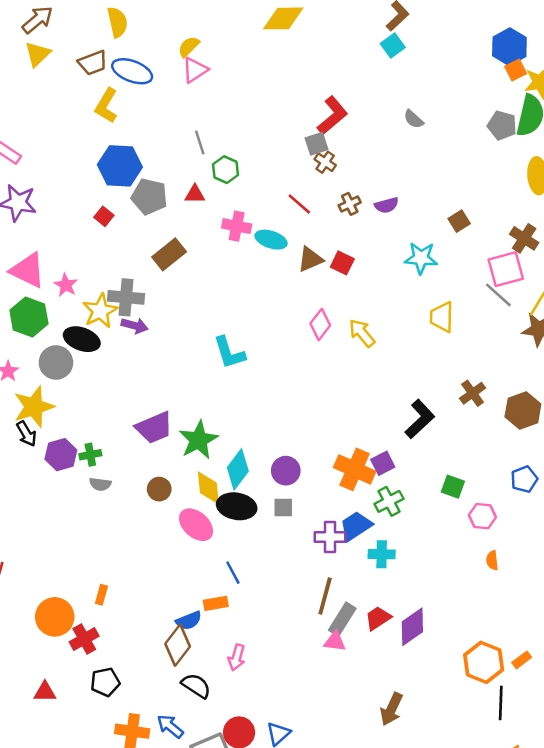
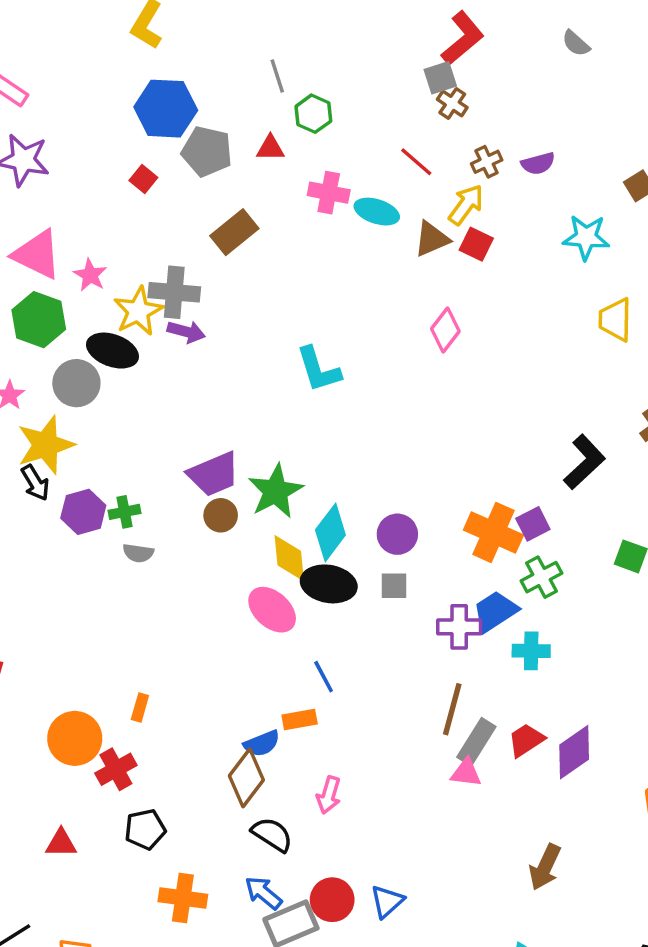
yellow arrow: (362, 333) -> (466, 205), moved, turned 76
brown circle: (159, 489) -> (221, 515), moved
blue arrow: (170, 726) -> (264, 893), moved

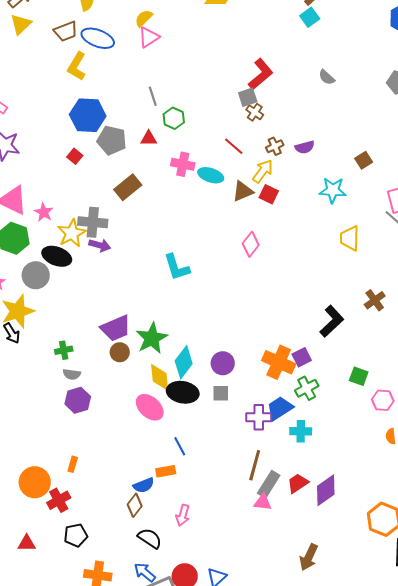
purple hexagon: (83, 512) -> (78, 400), moved
brown diamond: (246, 778) -> (135, 505), size x0.7

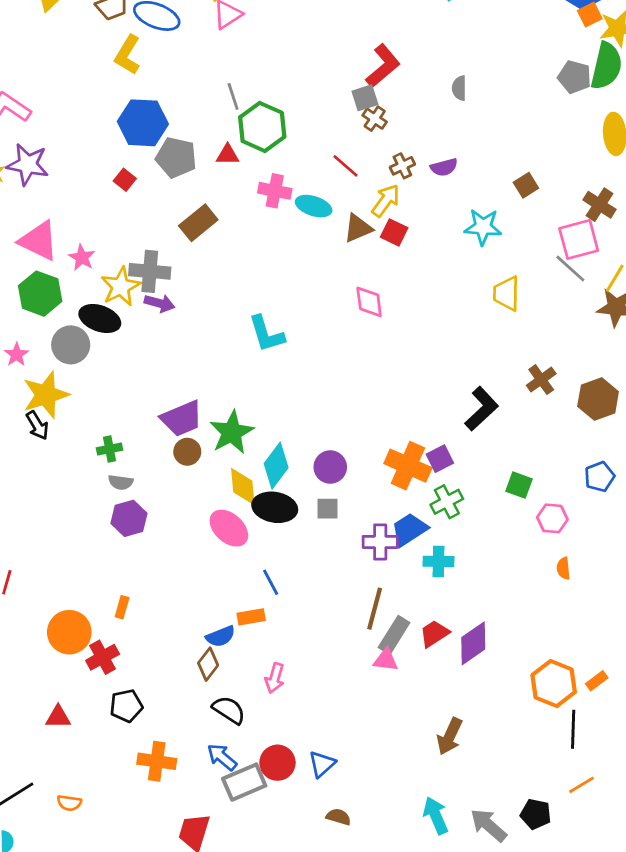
gray semicircle: (327, 77) -> (459, 88), moved, turned 48
green hexagon: (174, 118) -> (262, 127), size x1.6
pink diamond: (251, 244) -> (369, 302), turned -45

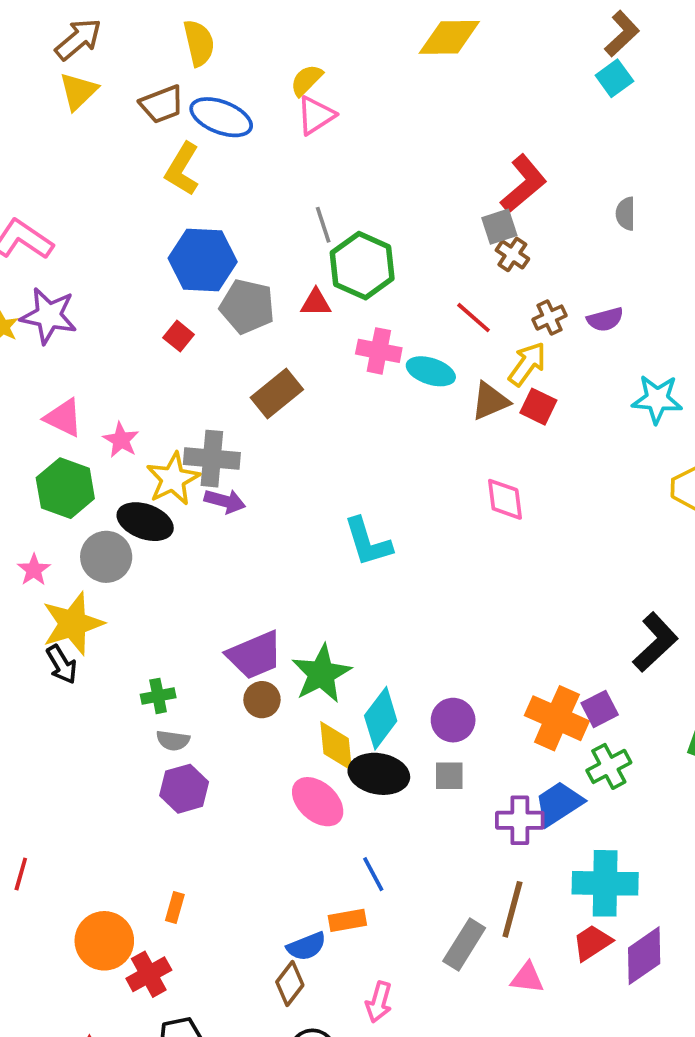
pink triangle: (39, 241) -> (63, 418), size x0.7
cyan cross: (438, 561) -> (605, 883), moved, size x1.6
gray rectangle: (394, 635) -> (464, 945), moved

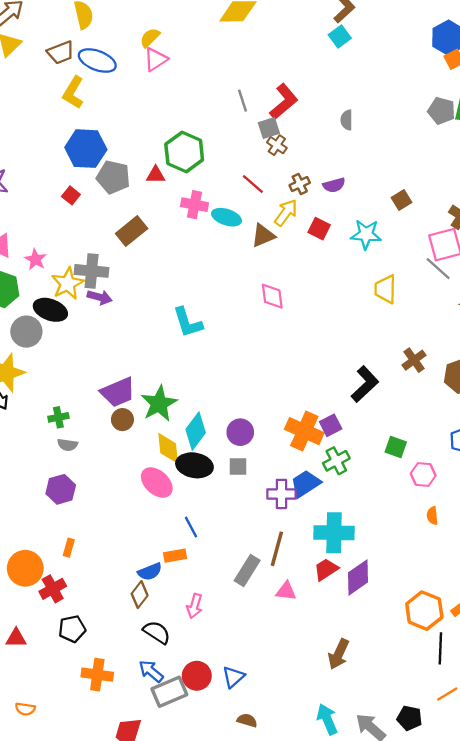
gray line: (323, 225) -> (243, 101), moved
red square: (538, 407) -> (319, 229), moved
purple hexagon: (184, 789) -> (61, 489), moved

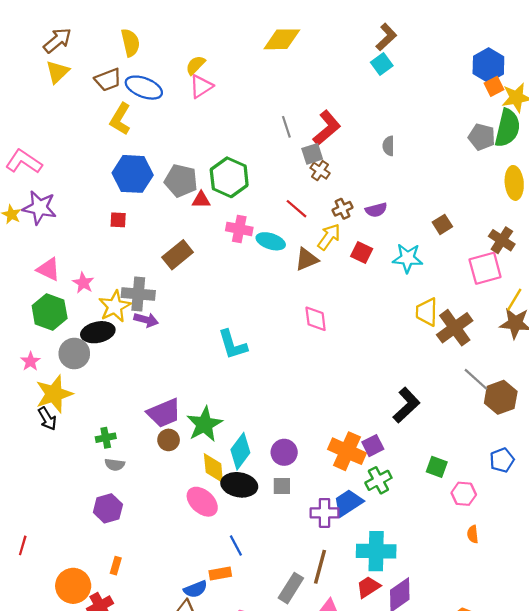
gray pentagon: (113, 177) -> (181, 181), moved
red square: (71, 195) -> (118, 220), turned -36
gray line: (438, 269) -> (476, 379), moved
black ellipse: (50, 310) -> (98, 332), turned -32
brown cross: (414, 360) -> (455, 328), moved, size x1.5

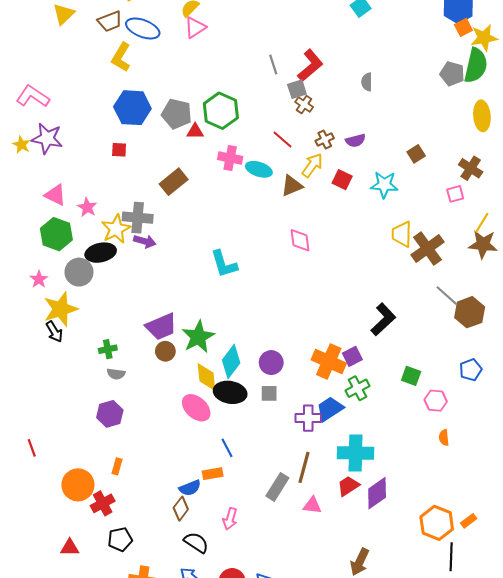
pink square: (485, 268) -> (455, 194), size x0.6
red line: (23, 545) -> (32, 448), turned -36

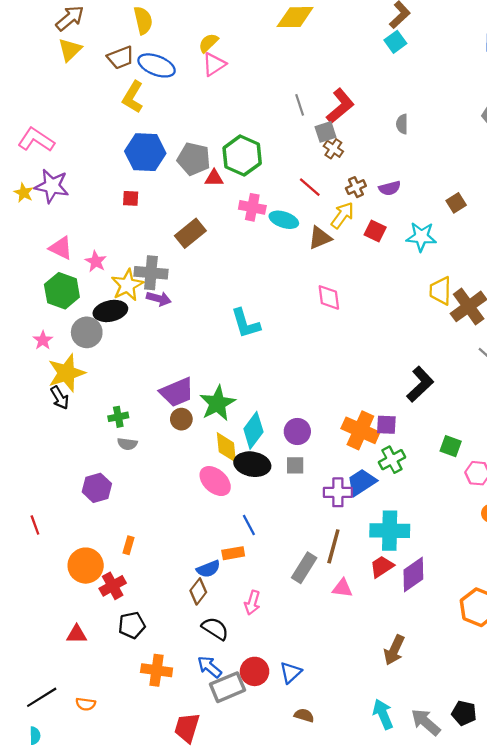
purple square: (352, 356) -> (386, 425), turned 30
purple hexagon: (110, 414) -> (97, 488), moved

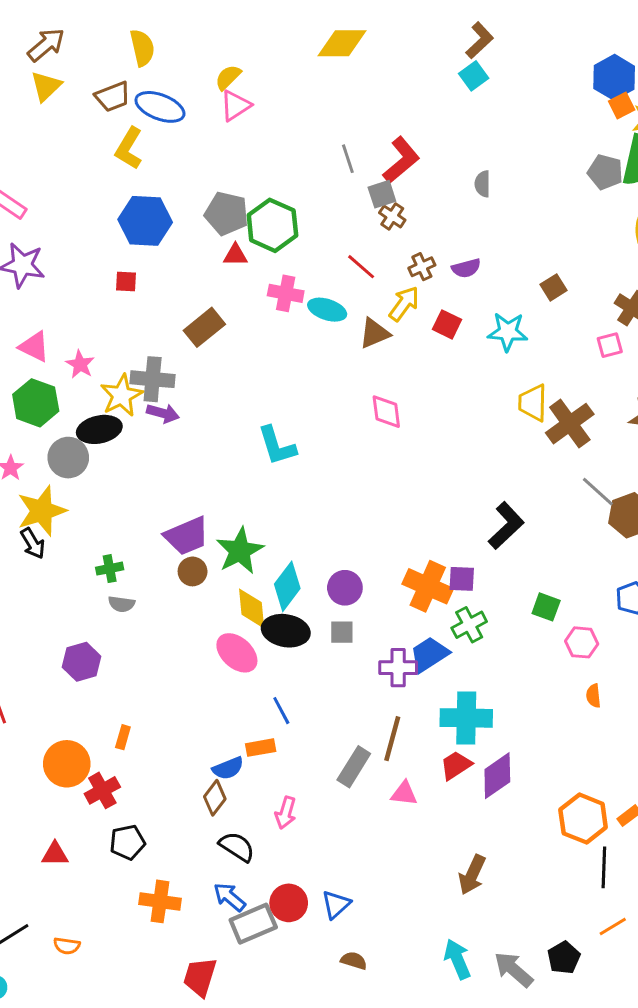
gray pentagon: (194, 159) -> (227, 213), moved
black pentagon: (464, 713) -> (564, 958), turned 30

